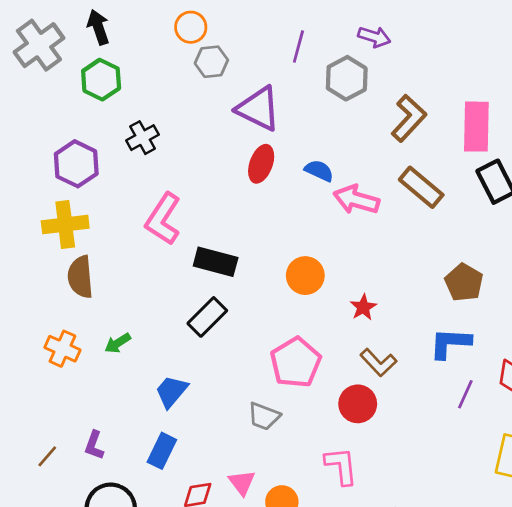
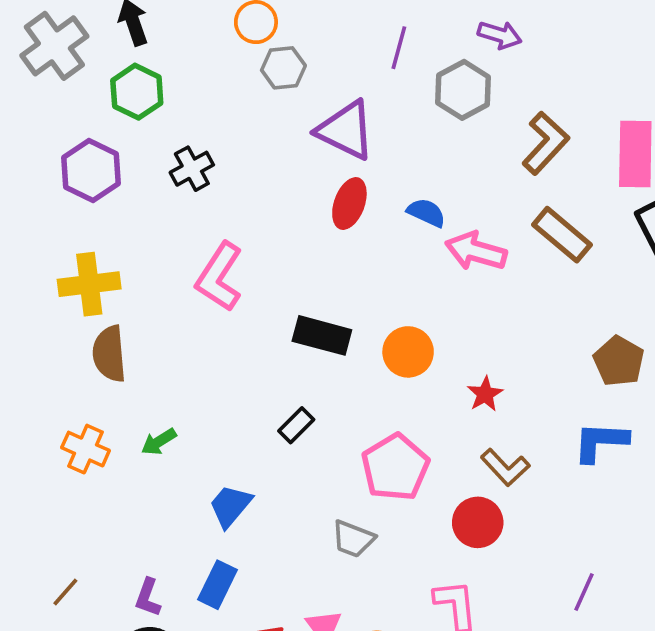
purple hexagon: (76, 164) -> (91, 171), moved
black rectangle: (216, 262) -> (322, 335), moved
black rectangle: (207, 317) -> (296, 425), moved, size x0.7
purple line: (465, 394) -> (584, 592), moved
purple L-shape: (94, 445) -> (148, 598), moved

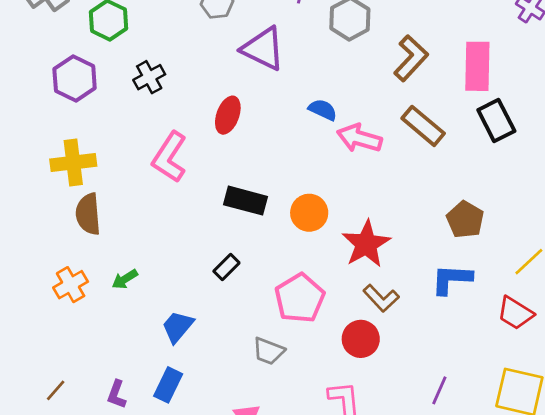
red ellipse: (349, 203) -> (228, 115), moved
red star: (485, 394) -> (366, 244), size x1.8
orange cross: (86, 449) -> (71, 285), turned 36

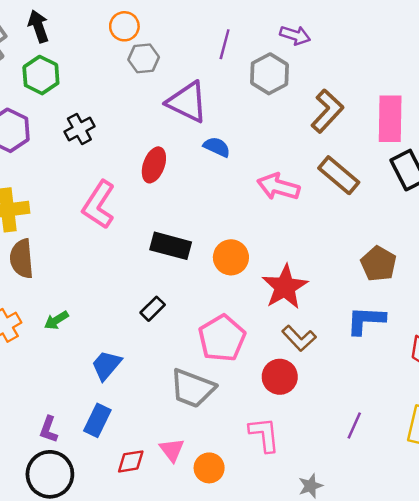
blue semicircle: (323, 110) -> (217, 147), moved
gray trapezoid: (269, 351) -> (192, 388), size x1.5

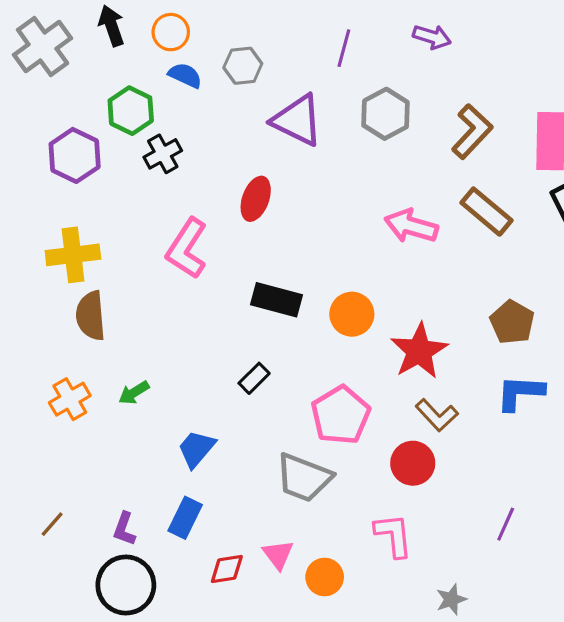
orange circle: (124, 26) -> (171, 32), moved
gray hexagon: (269, 74) -> (386, 114), moved
green hexagon: (41, 75) -> (131, 111), moved
blue semicircle: (217, 147) -> (185, 75), moved
brown pentagon: (379, 264) -> (512, 322), moved

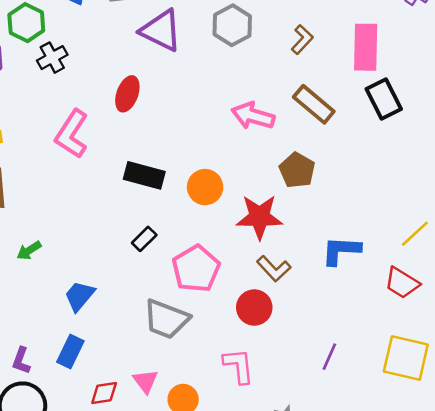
brown L-shape: (472, 131) -> (302, 39), size x0.7
brown pentagon: (512, 322) -> (297, 170), moved
red star: (419, 351) -> (259, 217), turned 30
black rectangle: (254, 378) -> (144, 239), moved

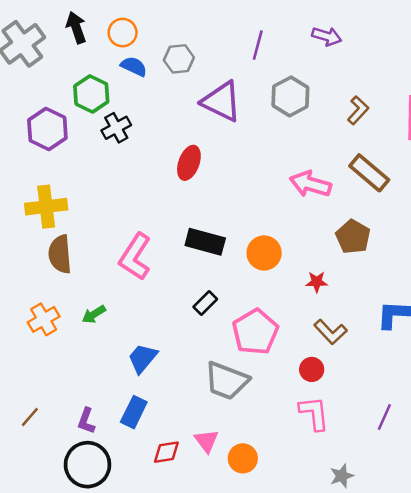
pink L-shape: (72, 134) -> (135, 257), moved
red star: (259, 217) -> (317, 282), size x0.5
red circle: (254, 307) -> (312, 369), size x0.7
pink L-shape: (239, 366) -> (314, 413), moved

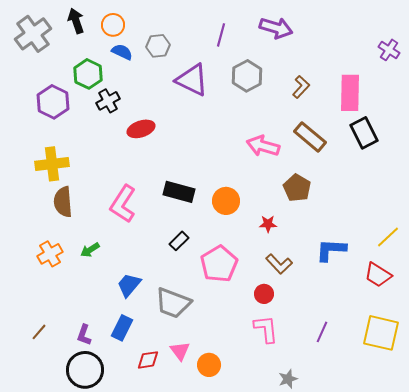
purple arrow: (327, 36) -> (276, 28), size x1.4
red ellipse: (189, 163) -> (141, 129), moved, turned 52
gray trapezoid: (227, 381) -> (173, 303), moved

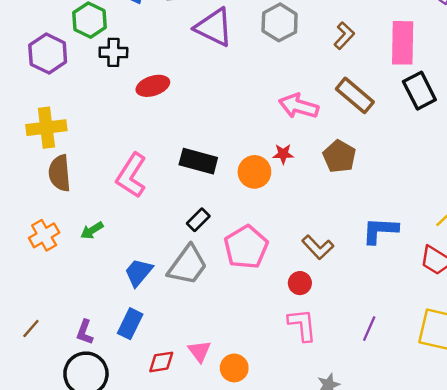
black cross: (108, 101) -> (113, 52), turned 30
red star: (268, 224) -> (283, 154), moved
gray trapezoid: (173, 303) -> (188, 265), moved, turned -75

